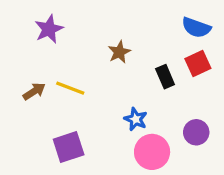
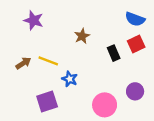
purple star: (49, 29) -> (34, 20), turned -30
blue star: (136, 119) -> (70, 79), moved

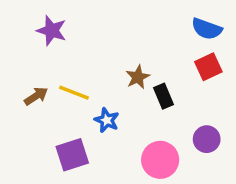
brown star: (82, 36) -> (138, 77), moved
black rectangle: (114, 53) -> (164, 96), moved

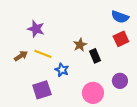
purple star: (52, 31) -> (36, 29), moved

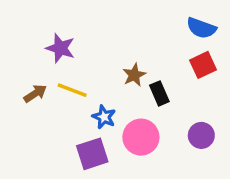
purple square: (42, 90) -> (92, 154), moved
pink circle: (93, 93) -> (141, 137), moved

